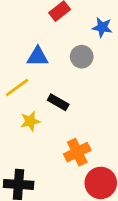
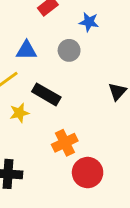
black rectangle: (58, 102) -> (46, 94), size x1.4

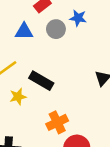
blue triangle: (26, 50) -> (24, 32), moved
gray circle: (69, 50) -> (56, 29), moved

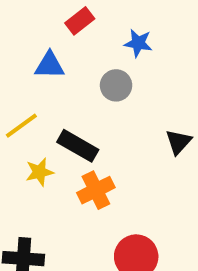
gray circle: (56, 29) -> (116, 85), moved
orange cross: (57, 122) -> (96, 190), moved

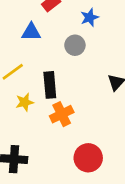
blue star: (138, 43) -> (90, 17), turned -30
black rectangle: (78, 146) -> (50, 85), turned 55

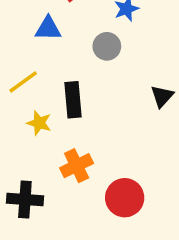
yellow star: (25, 102) -> (39, 123), turned 30
orange cross: (62, 114) -> (77, 166), moved

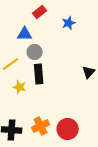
gray circle: (107, 46) -> (35, 52), moved
orange cross: (77, 166) -> (41, 126), moved

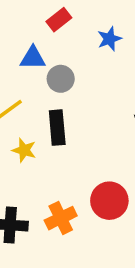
gray circle: (35, 52) -> (61, 79), moved
red circle: (68, 129) -> (109, 201), moved

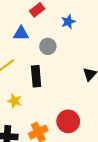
gray circle: (61, 79) -> (48, 46), moved
yellow star: (24, 150) -> (15, 101), moved

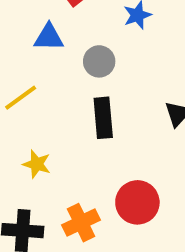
black rectangle: (36, 76) -> (103, 118), moved

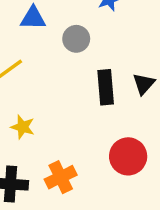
black rectangle: (103, 118) -> (106, 87), moved
red circle: (137, 202) -> (128, 156), moved

